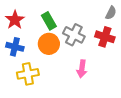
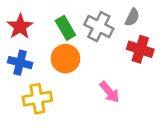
gray semicircle: (111, 13) -> (132, 17), moved
gray cross: (74, 35) -> (99, 27), moved
pink arrow: (82, 69) -> (110, 92), turned -48

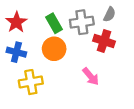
gray cross: (99, 27) -> (82, 22), turned -35
red cross: (140, 49) -> (104, 41), moved

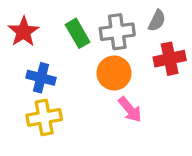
red cross: (104, 41) -> (170, 59), moved, turned -30
orange circle: (54, 49) -> (114, 73), moved
blue cross: (16, 52) -> (41, 78), moved

